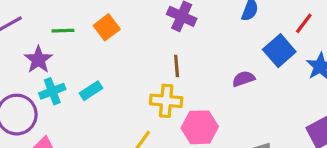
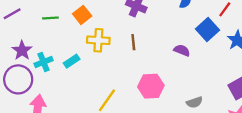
purple star: (38, 60) -> (22, 50), moved
purple semicircle: (243, 79) -> (182, 50), turned 42
yellow cross: (166, 101) -> (98, 40), moved

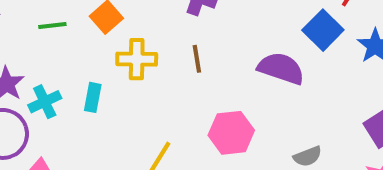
purple semicircle: (182, 50) -> (281, 68), size x1.6
cyan rectangle: (72, 61) -> (93, 97), turned -42

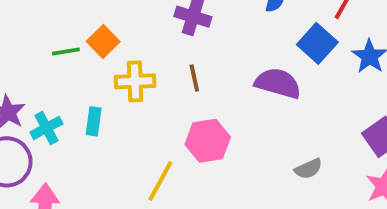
green line: (52, 25) -> (66, 52), moved
pink hexagon: (231, 133) -> (208, 141), moved

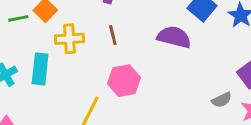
cyan rectangle: (94, 121) -> (40, 69), size x1.5
gray semicircle: (308, 169) -> (222, 100), moved

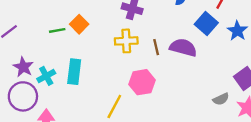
brown line: (113, 35) -> (156, 47), moved
yellow cross: (69, 39) -> (126, 41), moved

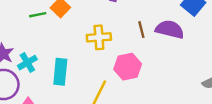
yellow cross: (126, 41) -> (99, 37), moved
cyan rectangle: (74, 72) -> (60, 72), moved

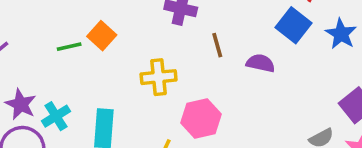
purple semicircle: (170, 29) -> (261, 63), size x0.7
brown line: (141, 30) -> (217, 45), moved

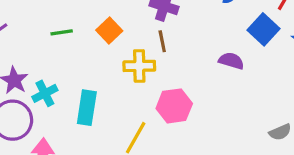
orange square: (102, 36) -> (109, 31), moved
brown line: (217, 45) -> (162, 41), moved

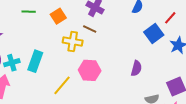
brown line: (162, 41) -> (90, 29), turned -64
purple semicircle: (231, 61) -> (136, 68), moved, turned 77
cyan cross: (45, 93) -> (12, 63), moved

